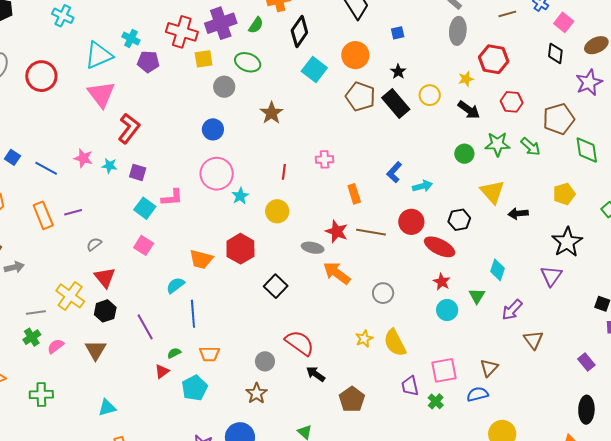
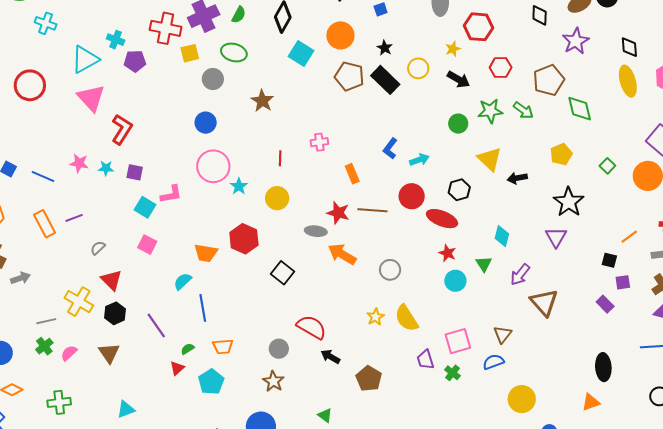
brown triangle: (533, 340) -> (544, 302), size x1.4
purple rectangle: (586, 362) -> (605, 304), moved

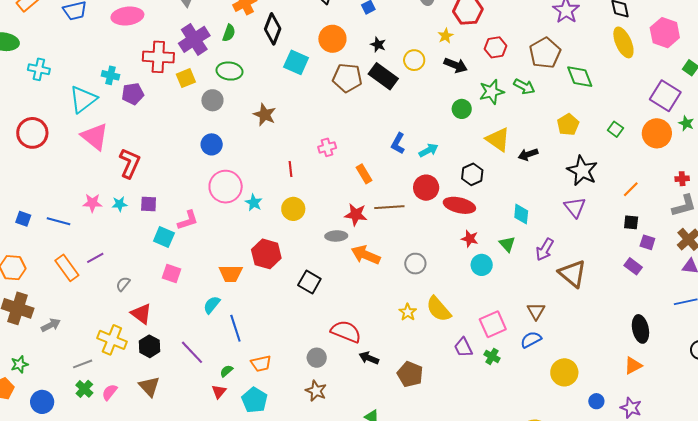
orange line: (629, 237) -> (631, 189), moved
purple square: (623, 282) -> (647, 242), turned 35

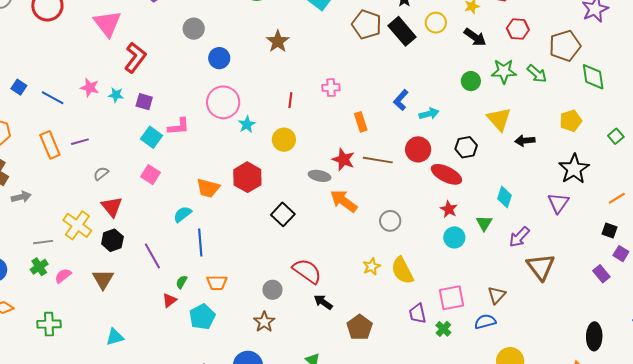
gray circle: (212, 100) -> (194, 29), moved
green semicircle: (226, 371) -> (182, 282), turned -32

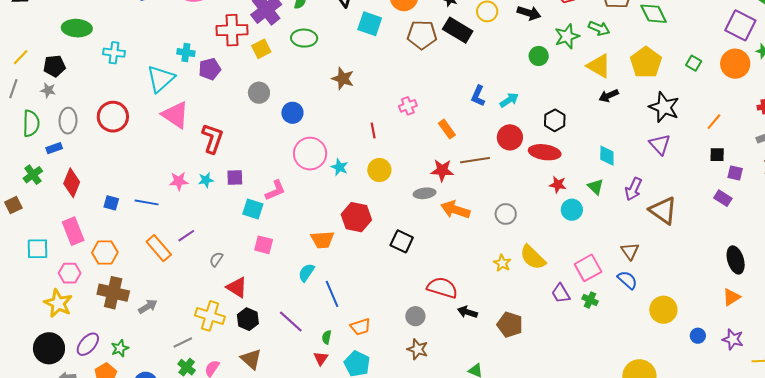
yellow triangle: (499, 119) -> (599, 66), moved
yellow pentagon: (571, 121) -> (646, 62), size x1.4
blue semicircle: (485, 322) -> (627, 280), turned 75

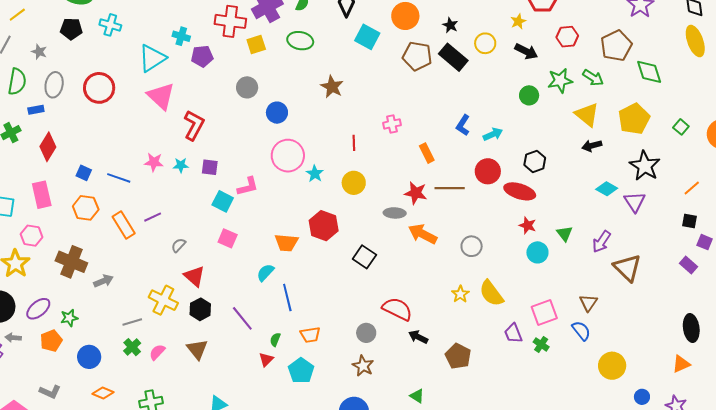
black pentagon: (54, 66) -> (71, 29), moved
cyan diamond: (607, 156) -> (607, 189), moved, turned -70
orange hexagon: (105, 252) -> (86, 208), moved

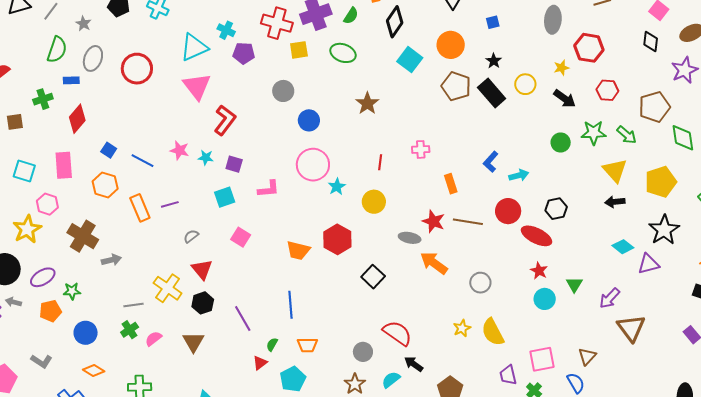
cyan square: (223, 201) -> (225, 197), moved, turned 35
purple triangle: (635, 202) -> (648, 264), turned 40
cyan semicircle: (265, 273) -> (391, 380), moved

